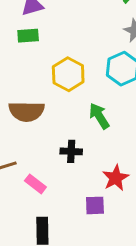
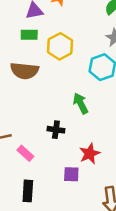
yellow hexagon: (68, 74) -> (60, 46), moved
brown semicircle: (26, 111) -> (25, 71), moved

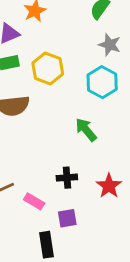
black cross: (56, 130) -> (67, 178), moved
purple square: (71, 174) -> (67, 218), moved

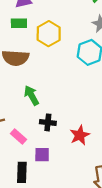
green arrow: (86, 130) -> (31, 95), moved

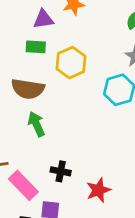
green arrow: (31, 95) -> (36, 124), moved
pink rectangle: (18, 136) -> (23, 185), size x1.5

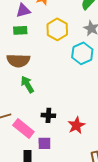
yellow hexagon: (71, 63) -> (57, 29), moved

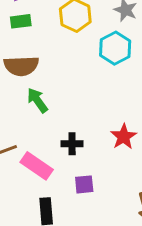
red star: (76, 125) -> (124, 137), moved
purple square: (44, 143) -> (84, 184), moved

